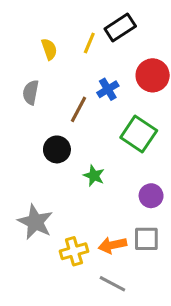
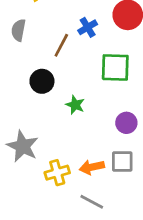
green square: (139, 134) -> (115, 67), turned -32

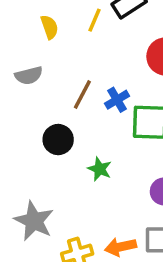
blue cross: (88, 27) -> (117, 100), moved
gray semicircle: (18, 30) -> (29, 75), turned -115

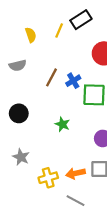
black circle: (58, 140) -> (19, 113), moved
gray star: (34, 221) -> (21, 157), size x0.7

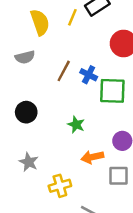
yellow semicircle: (31, 35) -> (40, 22), size x1.5
blue cross: (73, 81) -> (89, 75), turned -32
orange arrow: (75, 173) -> (92, 157), moved

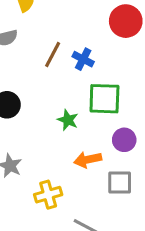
green square: (112, 91) -> (104, 99), moved

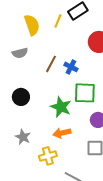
green star: (68, 120) -> (61, 107), size x1.5
orange arrow: (88, 160) -> (62, 133), moved

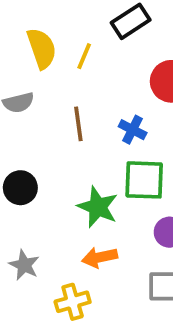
yellow line: (58, 21) -> (84, 56), moved
brown line: (51, 64) -> (78, 124), turned -36
blue cross: (71, 67) -> (133, 130), moved

